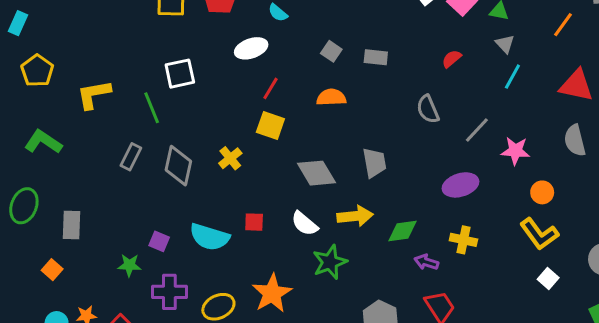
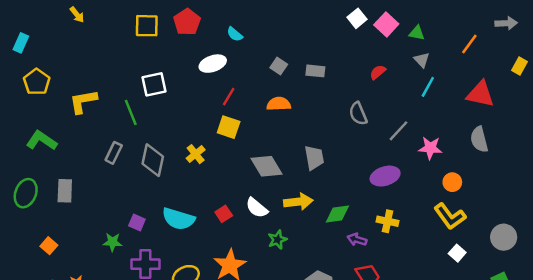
red square: (254, 222) -> (224, 214), moved, turned -35
gray rectangle: (71, 225) -> (65, 191), moved
green star: (330, 262) -> (277, 240), size x0.7

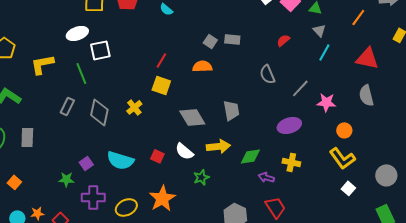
white ellipse: (213, 64) -> (77, 33), moved
gray square: (279, 66) -> (210, 41), moved
red square: (224, 214) -> (157, 156), turned -32
purple square: (137, 222) -> (86, 163), turned 32

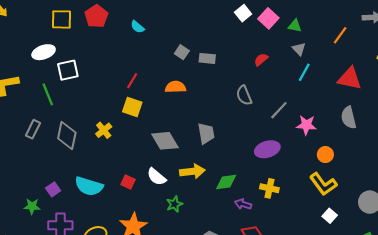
gray square: (210, 41) -> (182, 52), moved

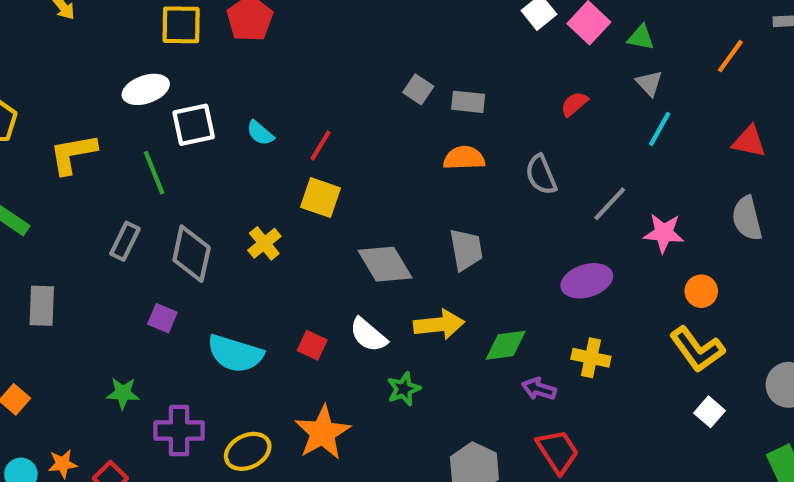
cyan semicircle: (137, 27) -> (260, 133), moved
red triangle: (350, 79) -> (749, 141), size x0.7
orange semicircle: (175, 87) -> (464, 158), moved
purple square: (53, 189) -> (162, 318), moved, turned -32

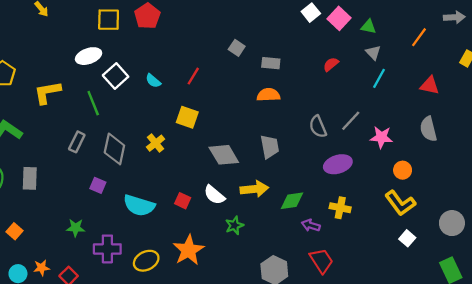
gray square: (418, 89) -> (237, 48), moved
white square: (194, 125) -> (116, 76), turned -30
red line: (321, 146) -> (193, 76), moved
gray semicircle: (541, 175) -> (318, 127), moved

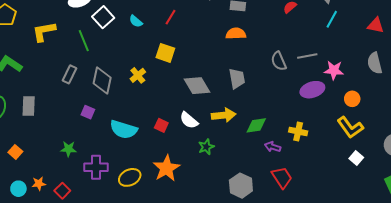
gray line: (351, 121) -> (307, 56), turned 36
purple ellipse: (338, 164) -> (312, 90), moved

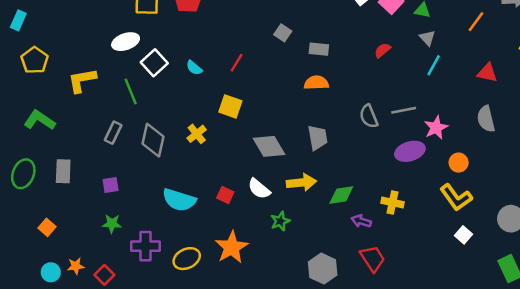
pink star: (334, 70) -> (436, 128), turned -30
purple square: (88, 112) -> (111, 185), moved, turned -32

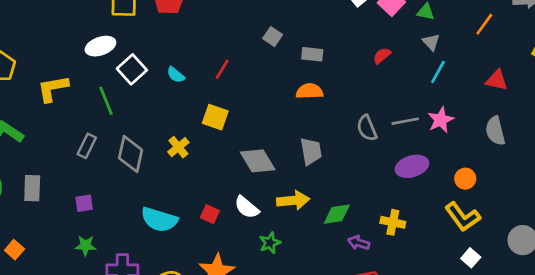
pink star: (436, 128) -> (441, 120), moved

